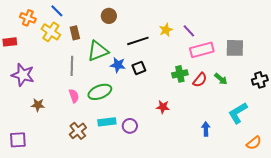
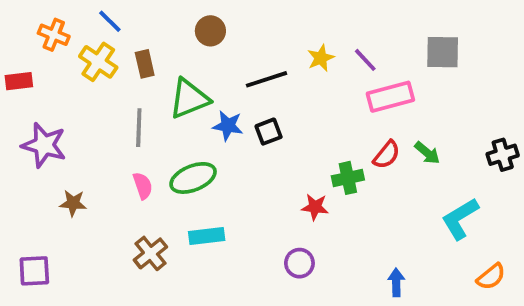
gray square: (235, 48) -> (443, 52), moved
green cross: (180, 74) -> (348, 178), moved
purple circle: (130, 126) -> (299, 263), moved
blue arrow: (206, 129) -> (396, 282), moved

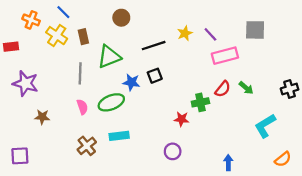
blue star: (228, 126) -> (131, 82), moved

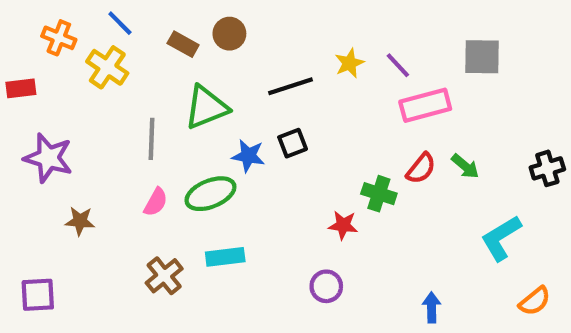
brown rectangle: (83, 37) -> (183, 44), moved, turned -48
green cross: (200, 102) -> (379, 194), turned 30
pink semicircle: (82, 107) -> (156, 202), turned 48

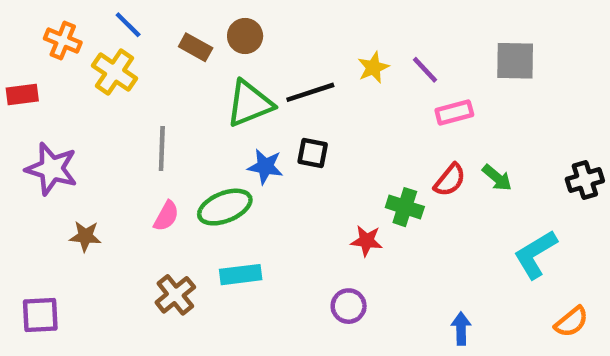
pink rectangle: (425, 105) -> (454, 113), size x0.7
green triangle: (206, 107) -> (250, 104), moved
black square: (293, 143) -> (313, 153), turned 32

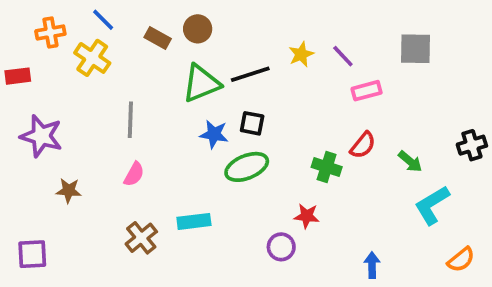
orange cross: (63, 41) -> (50, 32), turned -32
green arrow: (497, 178) -> (410, 161), moved
green ellipse: (225, 207) -> (247, 167), moved
red star: (367, 241) -> (307, 216), moved

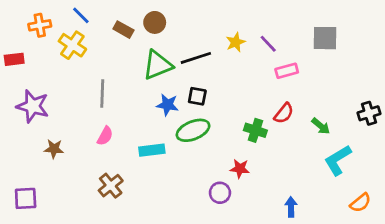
cyan rectangle: (194, 221) -> (152, 150), moved

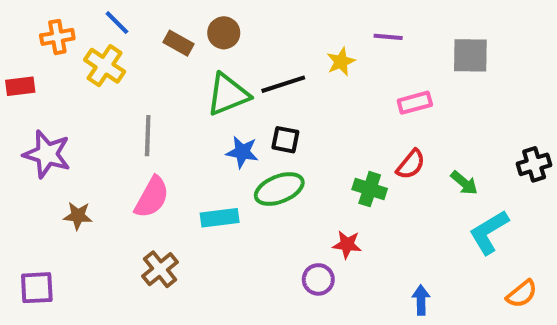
purple line: (268, 44) -> (388, 37), moved, turned -42
pink semicircle: (105, 136) -> (152, 197), size x1.5

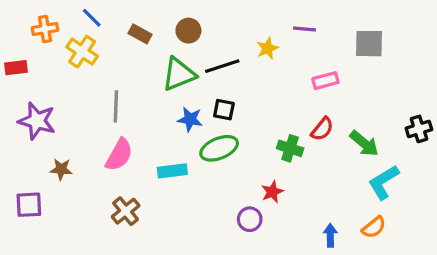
brown circle: (224, 33) -> (188, 31), moved
green arrow: (464, 183) -> (364, 143), size x1.4
red star: (347, 244) -> (272, 192), turned -30
purple square: (37, 288) -> (29, 205), moved
orange semicircle: (522, 294) -> (374, 227), moved

